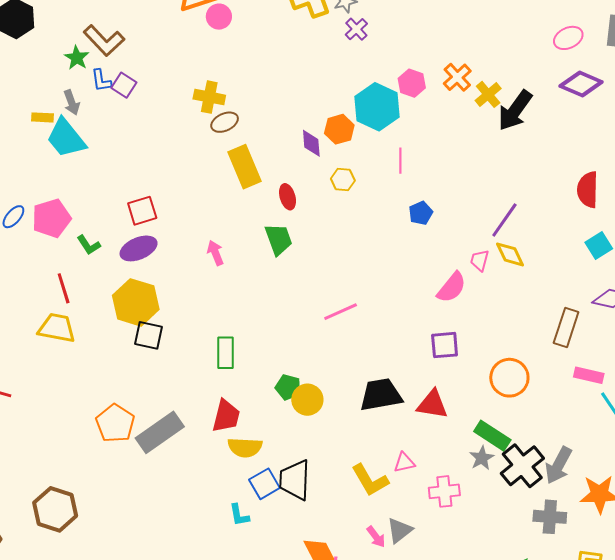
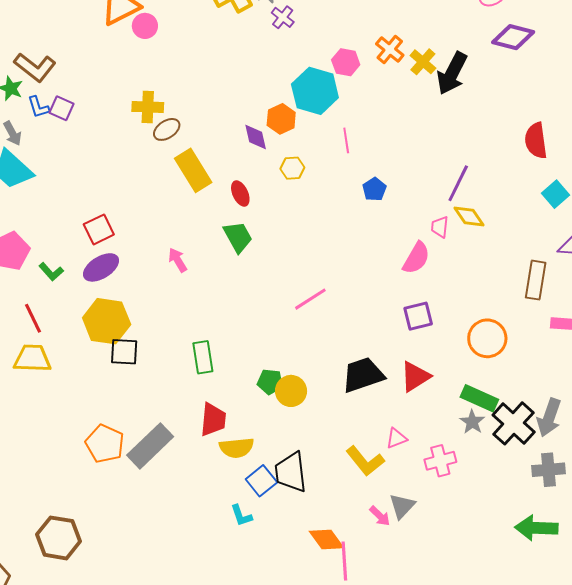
red triangle: (432, 404) -> (415, 377), turned -32

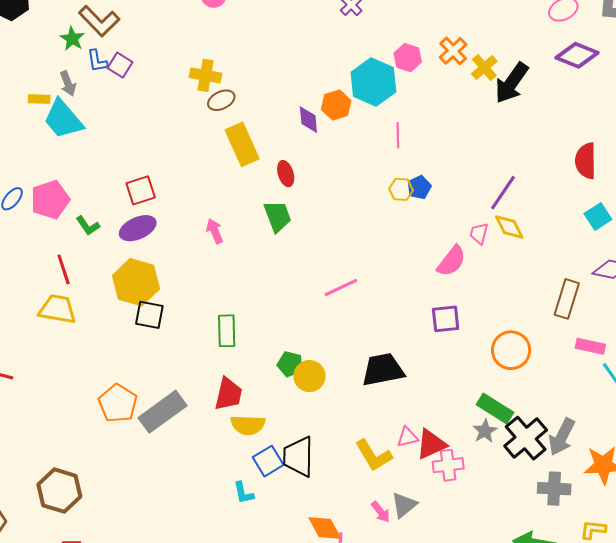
yellow hexagon: (292, 168) -> (401, 189), moved
red triangle: (415, 377) -> (431, 444), moved

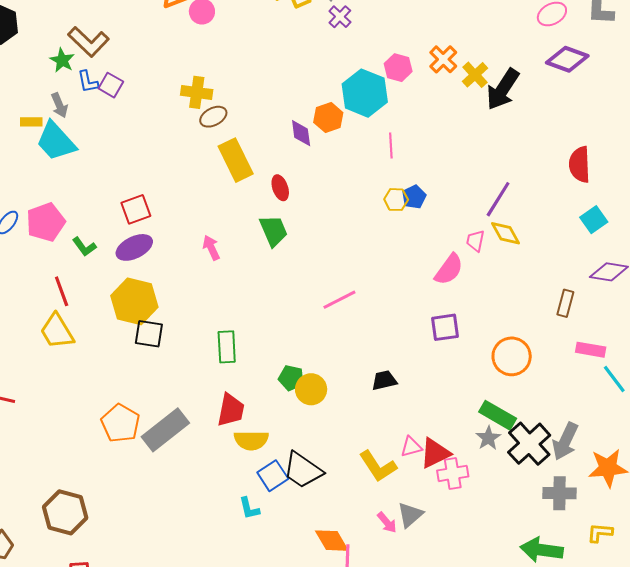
brown rectangle: (567, 299) -> (565, 303), size x0.7
yellow trapezoid: (58, 309) -> (57, 331), turned -129
black trapezoid: (383, 370) -> (384, 380), size x0.6
black trapezoid: (298, 457) -> (303, 470), turned -54

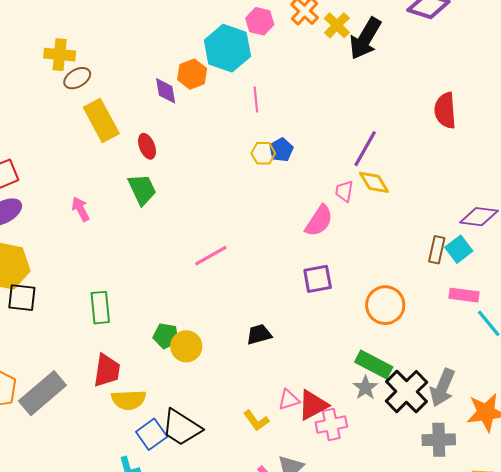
cyan square: (594, 220) -> (459, 249), moved
yellow L-shape: (378, 466) -> (256, 421), size x0.7

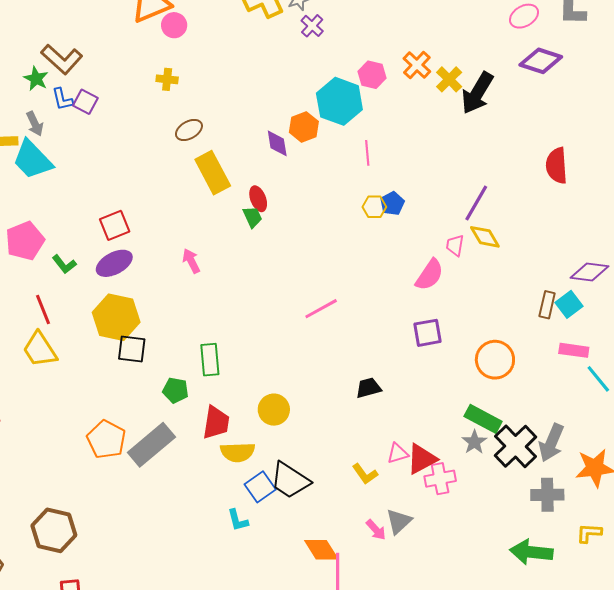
yellow cross: (60, 55) -> (167, 79), moved, size x0.7
green trapezoid: (142, 189) -> (252, 217), moved, size x0.7
green pentagon: (166, 336) -> (175, 390), moved
yellow circle: (186, 346) -> (274, 410), moved

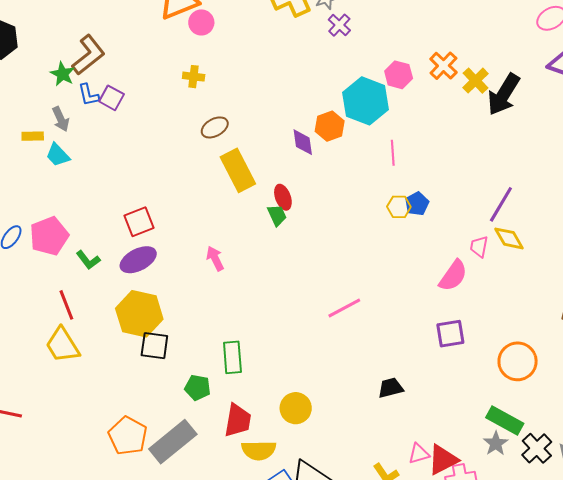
brown L-shape: (62, 59) -> (88, 55), turned -81
cyan trapezoid: (32, 160) -> (58, 155), size x0.6
black cross: (516, 446) -> (537, 448), size x0.7

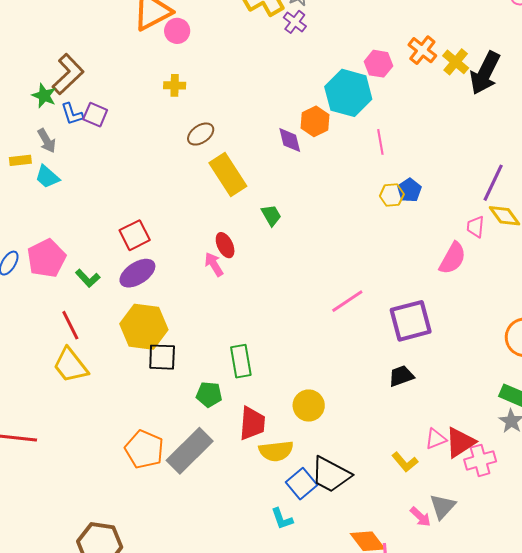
purple cross: (339, 25) -> (295, 22), moved
red ellipse: (283, 197) -> (225, 245), moved
purple square: (450, 334) -> (411, 321), moved, size x1.4

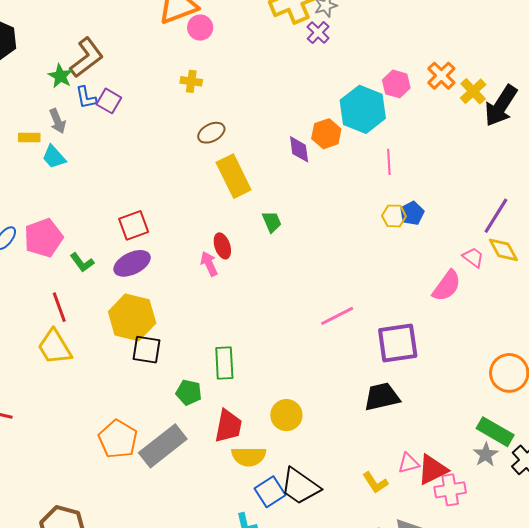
pink trapezoid: (475, 227) -> (473, 257), turned 115
black trapezoid: (401, 376) -> (382, 397), size x1.4

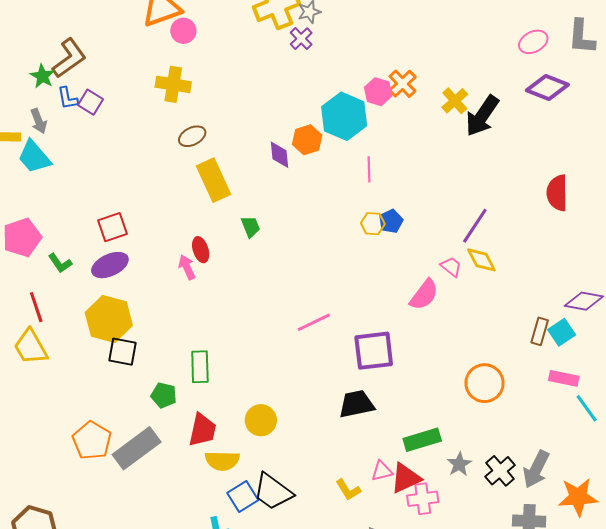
orange cross: (441, 76) -> (402, 84), moved
yellow cross: (191, 81) -> (173, 84), size x1.6
cyan trapezoid: (54, 157) -> (34, 157), size x1.4
green rectangle: (495, 432) -> (422, 440), moved, turned -48

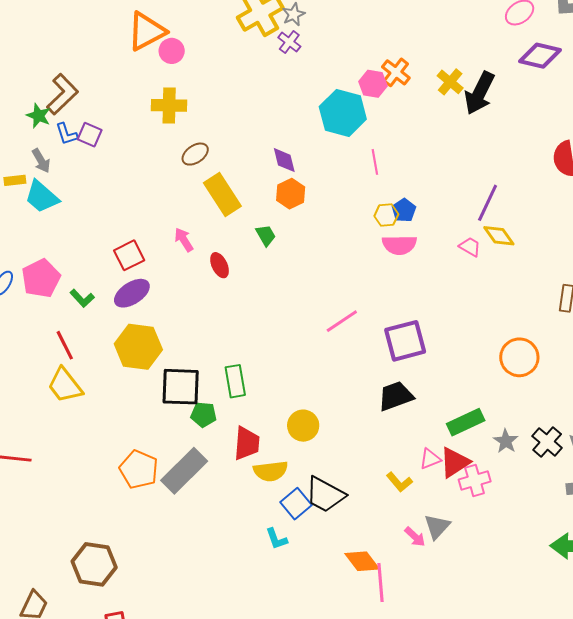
orange hexagon: (307, 140) -> (291, 194), moved
pink arrow: (187, 267) -> (184, 240), moved
pink semicircle: (424, 295) -> (399, 245), moved, turned 60
black square: (122, 352) -> (181, 387), moved, size x1.4

